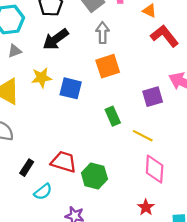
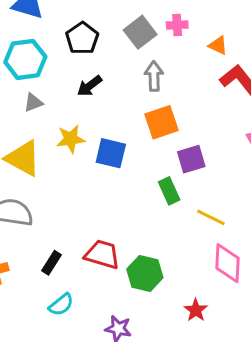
black arrow: (56, 39) -> (90, 86), size x0.7
purple square: (153, 97) -> (191, 159), moved
cyan semicircle: (43, 192) -> (61, 305), moved
red star: (146, 207) -> (196, 310), moved

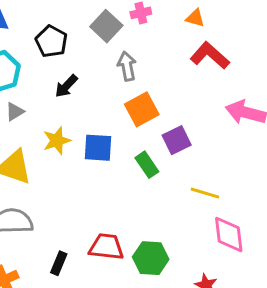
orange triangle: (218, 45) -> (195, 18), moved
green rectangle: (169, 191) -> (147, 165), moved

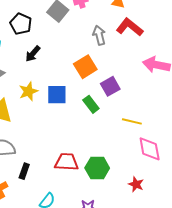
gray arrow: (127, 66) -> (99, 35), moved
black rectangle: (59, 263) -> (24, 171), moved

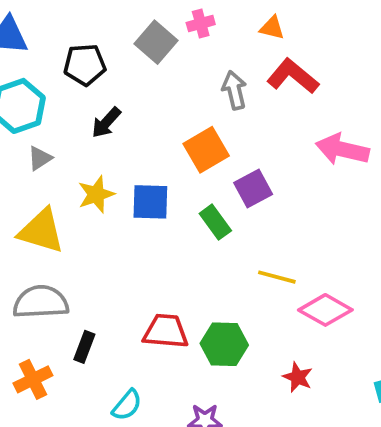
black pentagon: (21, 24) -> (85, 65), turned -30
yellow line: (132, 121) -> (277, 277), moved
pink diamond: (150, 149) -> (325, 310), turned -52

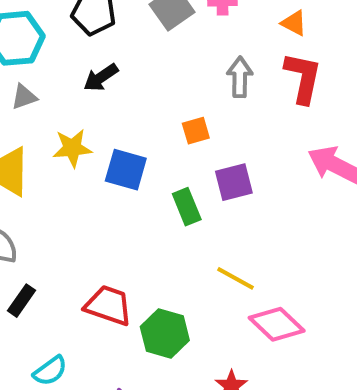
red L-shape: (293, 76) -> (303, 78), turned 48
orange square: (206, 150) -> (196, 131), size x0.6

